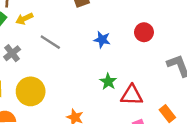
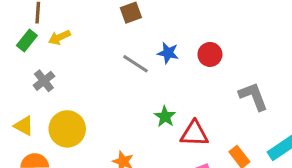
blue star: (102, 40) -> (168, 53), moved
gray line: (50, 42) -> (135, 64), moved

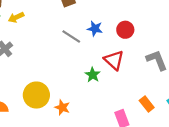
yellow circle: (67, 129) -> (36, 95), moved
red triangle: (194, 134) -> (114, 60), moved, turned 40

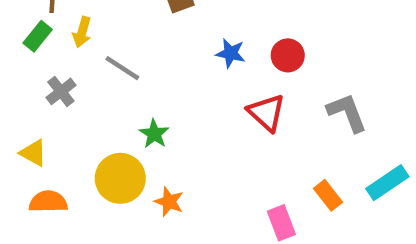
yellow arrow: (16, 17) -> (82, 32), turned -49
gray line: (71, 36) -> (122, 68), moved
green star: (93, 75) -> (154, 134), moved

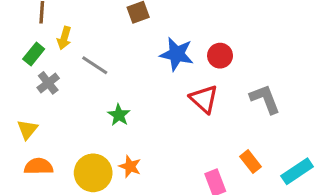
green rectangle: (38, 36) -> (34, 54), moved
blue star: (230, 53) -> (177, 54), size x1.5
yellow triangle: (33, 153) -> (27, 129), turned 40
yellow circle: (120, 178) -> (93, 173), moved
cyan rectangle: (387, 183) -> (297, 171), moved

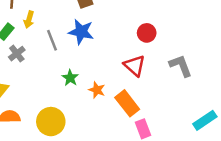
blue star: (177, 54) -> (81, 32), moved
gray line: (95, 65) -> (52, 40), turned 35
orange rectangle: (251, 162) -> (127, 103), moved, size x1.5
orange star: (130, 166) -> (97, 90), moved

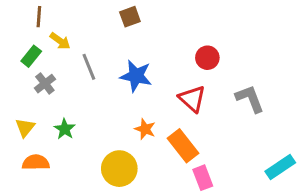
yellow arrow: (29, 20) -> (60, 41), turned -70
blue star: (81, 32) -> (136, 76), moved
green star: (70, 78) -> (65, 129), moved
yellow circle: (51, 122) -> (119, 169), moved

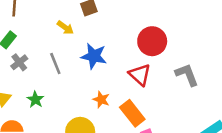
yellow arrow: (60, 41) -> (65, 28), moved
red circle: (207, 58) -> (152, 41), size x1.5
gray line: (89, 67) -> (55, 64), moved

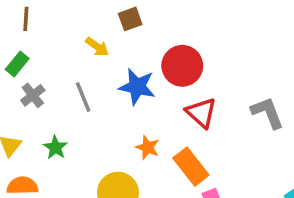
red circle: (152, 41) -> (182, 66), moved

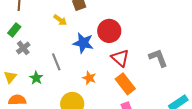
gray line: (83, 97) -> (56, 62), moved
orange rectangle: (191, 167) -> (125, 84), moved

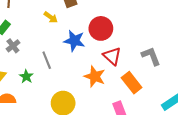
orange star: (89, 78) -> (95, 77), moved, size x1.5
orange rectangle: (125, 84) -> (132, 83), moved

